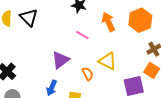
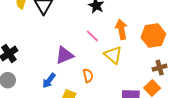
yellow triangle: (108, 61) -> (113, 55), moved

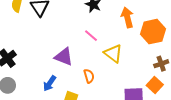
orange arrow: (121, 29) -> (127, 17), moved
purple triangle: (64, 55) -> (64, 57), turned 48

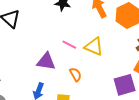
pink line: (91, 36) -> (69, 45), moved

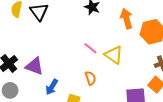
purple triangle: (46, 61) -> (34, 66), moved

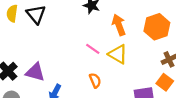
orange arrow: (126, 19) -> (119, 25), moved

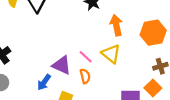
pink line: (93, 49) -> (86, 57), moved
purple triangle: (35, 72) -> (62, 65), moved

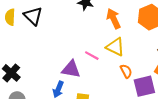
orange semicircle: (85, 76) -> (126, 71), moved

